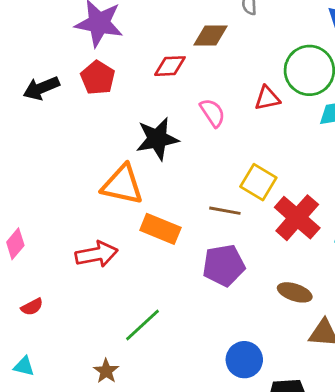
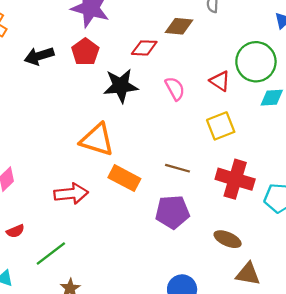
red triangle: (267, 98) -> (220, 81), turned 40
black star: (157, 139) -> (121, 86), moved
yellow square: (258, 182) -> (221, 126), moved, turned 32
red cross: (297, 218) -> (235, 179), turned -30
green line: (142, 325) -> (51, 253), moved

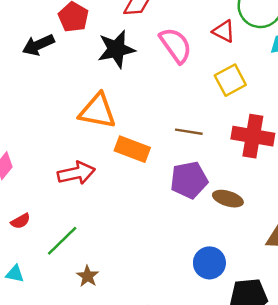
black arrow: (39, 56) -> (38, 45), moved
pink semicircle: (175, 89) -> (176, 45), size x1.4
brown ellipse: (228, 239) -> (228, 199), moved

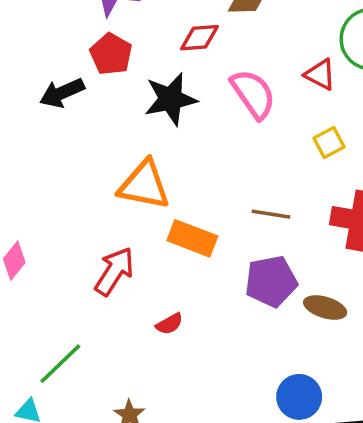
yellow square: (230, 80) -> (329, 143), size x0.7
red arrow: (76, 173) -> (114, 271), turned -45
red semicircle: (21, 221) -> (169, 324), moved
green line: (62, 241) -> (60, 364), moved

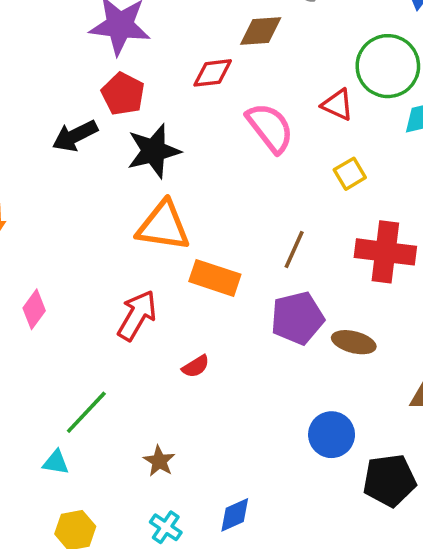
black star: (171, 99) -> (154, 151), moved
brown line: (271, 214) -> (294, 249), turned -72

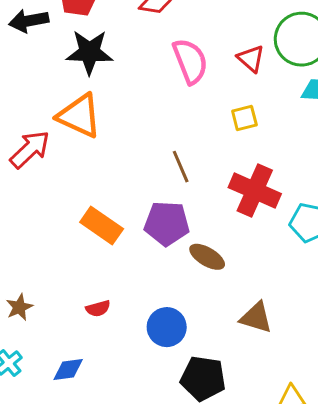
brown line: (294, 249) -> (181, 167), turned -64
orange rectangle: (215, 278) -> (102, 226), moved
red arrow: (137, 315) -> (30, 149), moved
red semicircle: (196, 366) -> (98, 309), moved

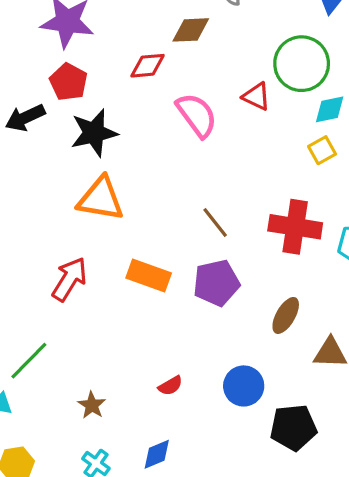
yellow square: (244, 118) -> (322, 150), moved
red arrow: (30, 149) -> (69, 279), moved
orange rectangle: (102, 226) -> (149, 276), moved
brown ellipse: (207, 257) -> (286, 315), moved, turned -76

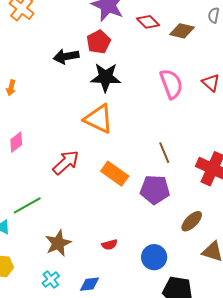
red diamond: (148, 66) -> (148, 22), moved, turned 35
brown star: (92, 405) -> (58, 243), size x1.5

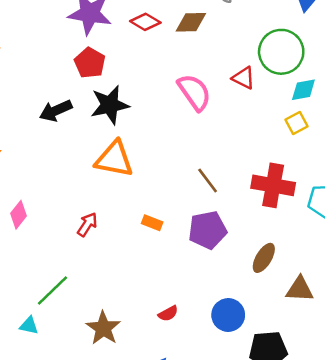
black arrow: (66, 56) -> (56, 111), moved
red arrow: (66, 162) -> (87, 224), size x0.7
orange rectangle: (115, 174) -> (152, 223), size x0.6

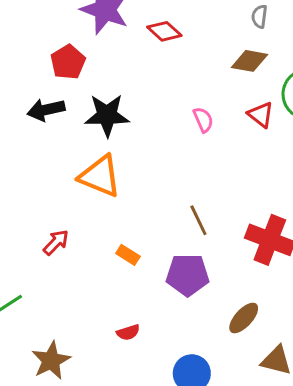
brown diamond: (191, 22) -> (249, 61), moved
red pentagon: (90, 63) -> (68, 62), moved
pink semicircle: (194, 92) -> (203, 120), size x0.6
red semicircle: (168, 313) -> (128, 332), moved

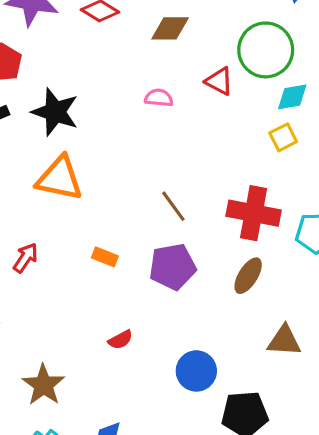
brown diamond: (249, 61) -> (170, 28), moved
black star: (107, 115) -> (55, 112), turned 30
pink semicircle: (203, 120) -> (159, 98), turned -50
brown ellipse: (244, 318) -> (248, 276), moved

